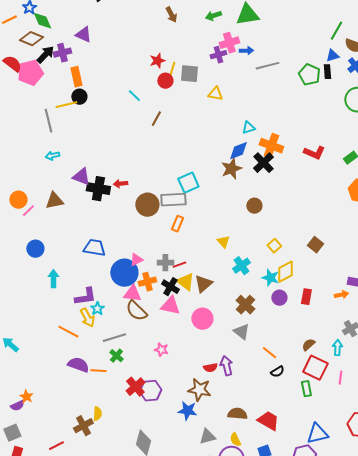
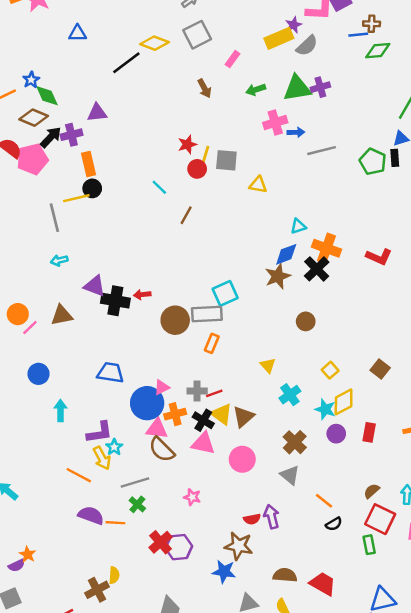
purple triangle: (83, 35) -> (97, 113), turned -30
purple cross: (218, 55) -> (320, 87), moved

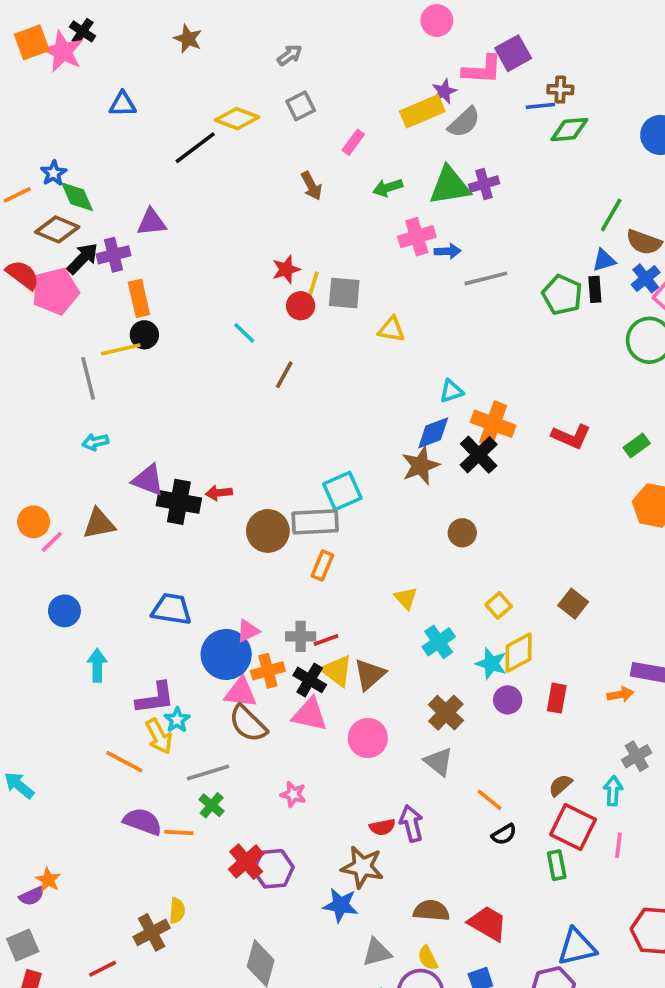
gray square: (197, 35) -> (301, 106), size x0.7

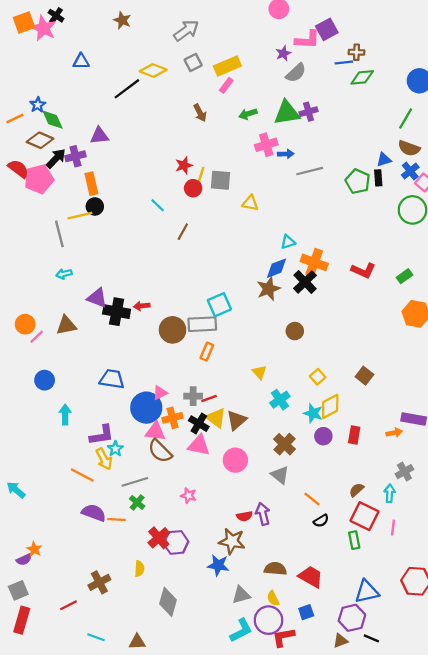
gray arrow: (290, 55) -> (186, 31), size x1.6
yellow rectangle: (422, 111) -> (227, 66), moved
green line: (611, 215) -> (406, 119), moved
yellow semicircle: (177, 911) -> (139, 569), moved

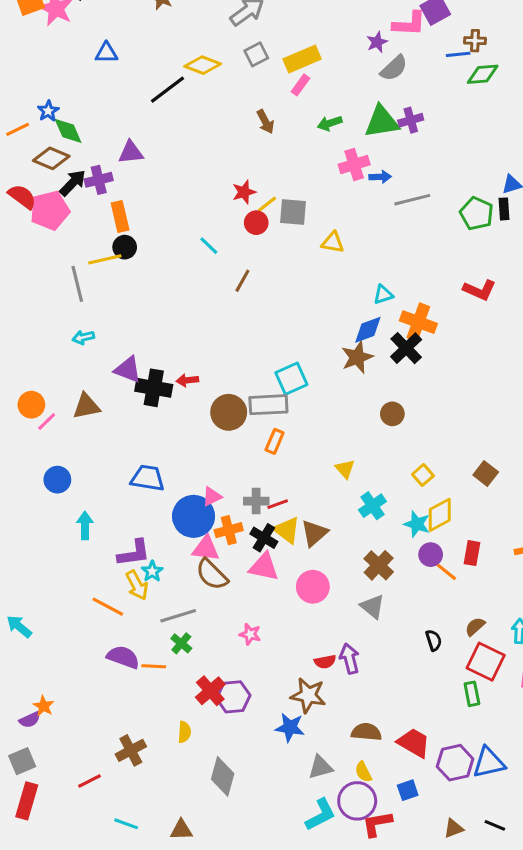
yellow line: (201, 174) -> (267, 204), turned 35
red L-shape: (363, 270) -> (480, 290), moved
orange line: (312, 499) -> (446, 571), moved
black semicircle: (321, 521) -> (434, 640), moved, turned -77
purple hexagon: (352, 618) -> (455, 763), moved

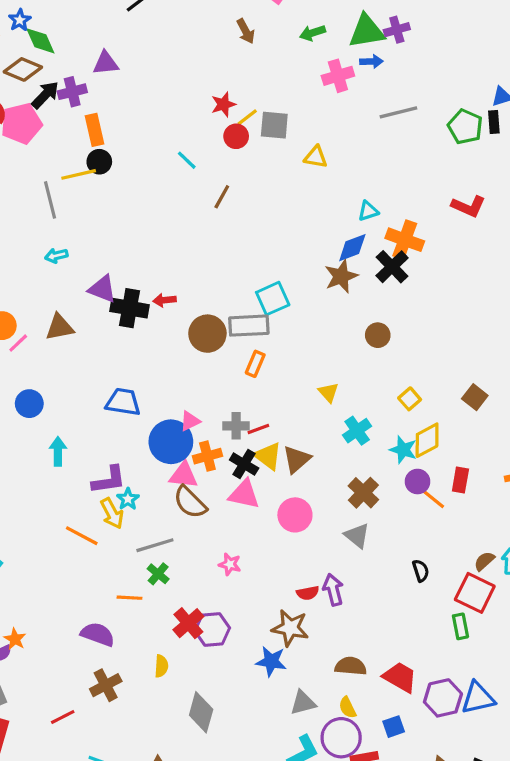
blue arrow: (380, 177) -> (371, 61), moved
brown semicircle: (475, 626) -> (484, 561), moved
purple semicircle: (123, 657) -> (98, 634), moved

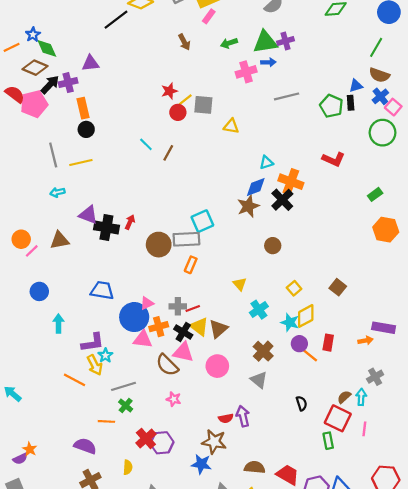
cyan line: (187, 160) -> (146, 144), moved
yellow line: (79, 174) -> (81, 162), moved
red arrow: (165, 300) -> (130, 222), turned 120
brown semicircle: (190, 502) -> (167, 365), moved

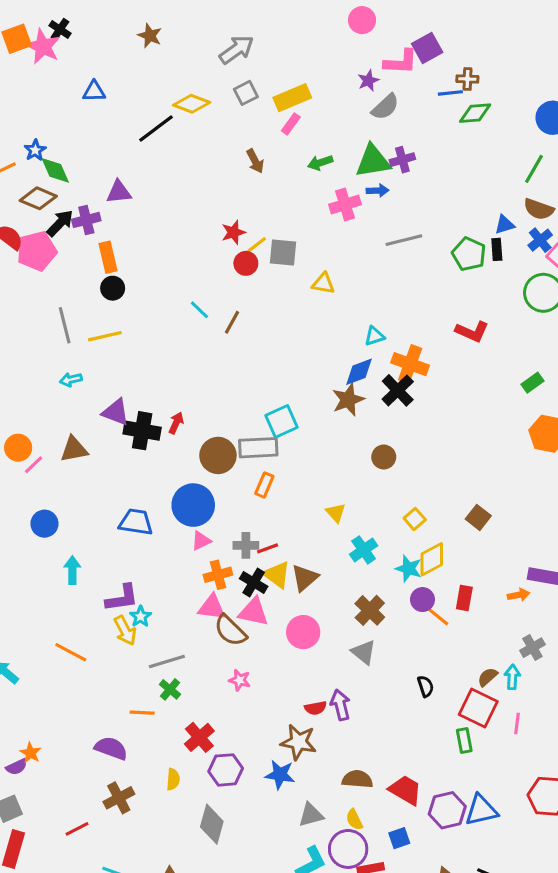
blue circle: (134, 317) -> (193, 505), moved
pink triangle: (143, 339) -> (212, 607), moved
orange line: (74, 380) -> (71, 652), moved
purple hexagon: (162, 443) -> (226, 770), moved

